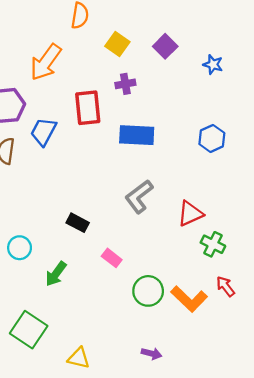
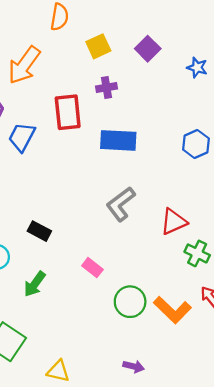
yellow square: (117, 44) -> (98, 46), turned 30
black rectangle: (78, 223) -> (39, 231), moved

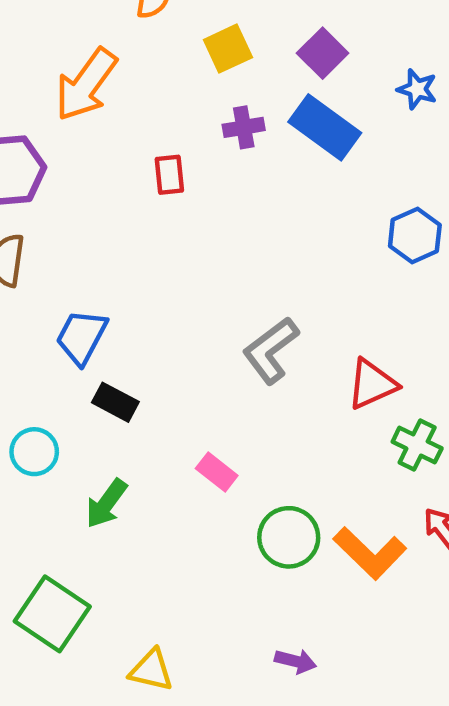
red rectangle: (68, 112) -> (169, 175), size x0.6
blue trapezoid: (22, 137) -> (82, 337), moved
blue rectangle: (118, 140) -> (325, 127), moved, turned 33

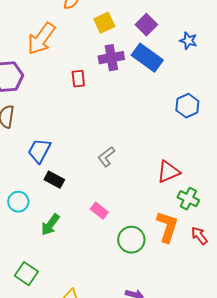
purple cross: (244, 127) -> (111, 58), size x1.4
gray L-shape: (271, 350) -> (106, 157), moved, size x0.7
orange L-shape: (370, 553) -> (167, 227), moved, turned -116
green square: (52, 614) -> (26, 274), size x0.7

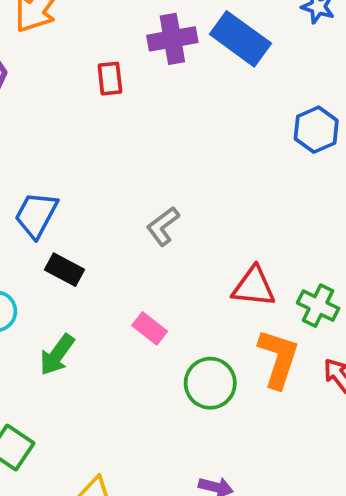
red triangle: (168, 172) -> (254, 287), moved, turned 30

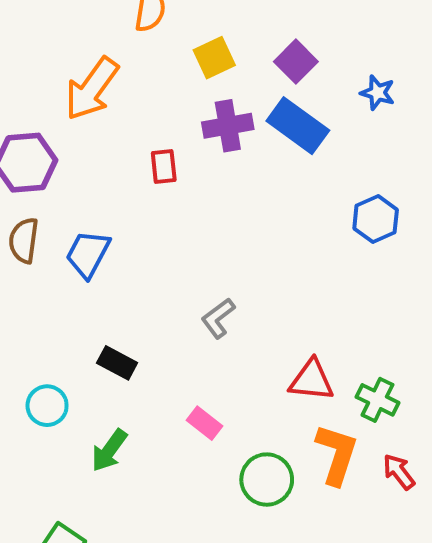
blue trapezoid: (36, 215) -> (88, 254), moved

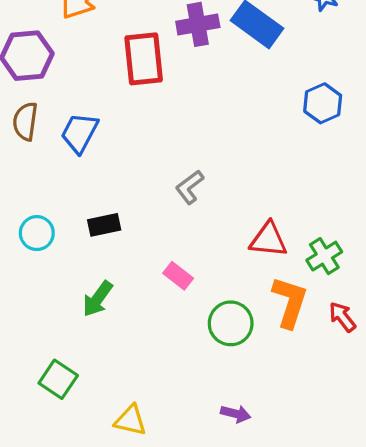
red rectangle: (164, 167) -> (144, 59), size x1.8
black rectangle: (117, 363) -> (104, 225), turned -40
green cross: (378, 400) -> (324, 256), turned 32
cyan circle: (47, 406) -> (37, 233), moved

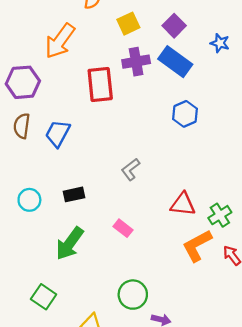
blue hexagon: (323, 103) -> (185, 114), moved
green arrow: (98, 299) -> (70, 243), size x1.4
orange L-shape: (290, 302) -> (197, 246), turned -136
green circle: (231, 323) -> (133, 295), moved

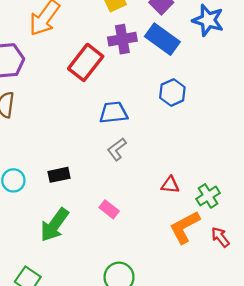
blue star: (220, 43) -> (208, 20), size x1.6
red rectangle: (100, 84) -> (86, 62), turned 44
blue trapezoid: (58, 133) -> (113, 113), moved, turned 56
red triangle: (183, 204) -> (170, 185), size x0.7

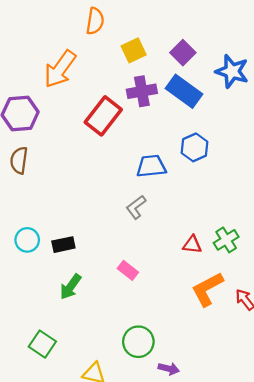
blue trapezoid: (113, 113) -> (151, 166), moved
black rectangle: (59, 175) -> (63, 245), moved
green cross: (208, 196) -> (226, 240), moved
green arrow: (55, 225) -> (70, 287), size x0.7

